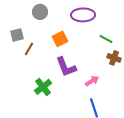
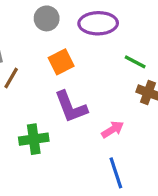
gray circle: (40, 12) -> (47, 18), moved
green cross: (43, 87) -> (34, 139), turned 30

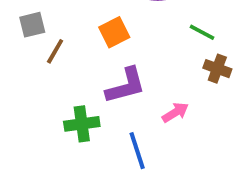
purple L-shape: (71, 107) -> (126, 86), turned -84
blue line: (116, 173) -> (137, 151), moved

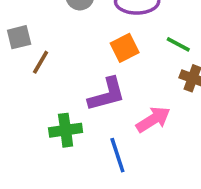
orange square: (114, 32) -> (125, 48), moved
pink arrow: (175, 112) -> (153, 119), size x1.4

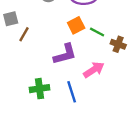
green line: (178, 44) -> (97, 32), moved
green cross: (66, 130) -> (39, 89), moved

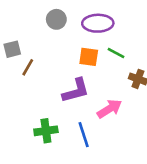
orange square: (76, 25) -> (89, 57), turned 35
green line: (97, 32) -> (116, 53), moved

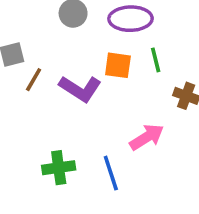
green line: (116, 53) -> (156, 60), turned 48
purple L-shape: (76, 91) -> (80, 89), moved, turned 48

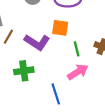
green line: (156, 60) -> (77, 49), moved
green cross: (59, 168) -> (24, 71), moved

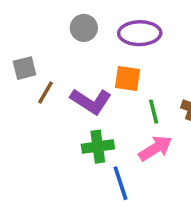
green cross: (24, 71) -> (98, 147), moved

